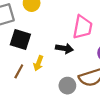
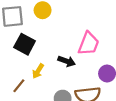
brown line: (19, 71) -> (19, 86), moved

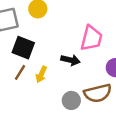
brown line: (19, 86) -> (20, 72), moved

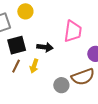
black square: (23, 48) -> (17, 45), turned -30
black arrow: (70, 60) -> (45, 47), moved

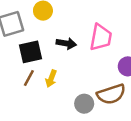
black arrow: (45, 47) -> (66, 43), moved

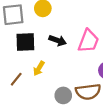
brown line: (29, 78) -> (16, 79), moved

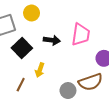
black square: (25, 42) -> (22, 48), turned -30

